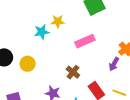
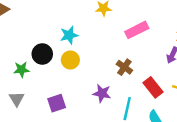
cyan star: (42, 32) -> (69, 35), moved

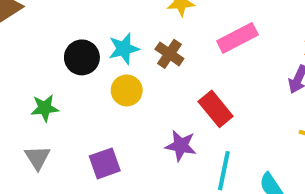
black circle: (42, 54) -> (82, 57), moved
brown cross: (124, 67) -> (169, 54), moved
red rectangle: (153, 87) -> (216, 109), moved

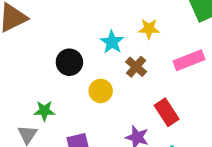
cyan star: (124, 49) -> (112, 42), moved, turned -30
green star: (45, 108) -> (44, 111), moved

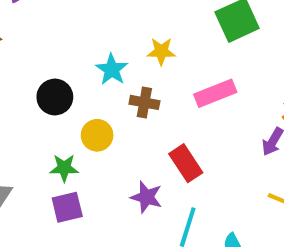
brown cross: (136, 67) -> (144, 102), turned -30
green star: (44, 111) -> (64, 168), moved

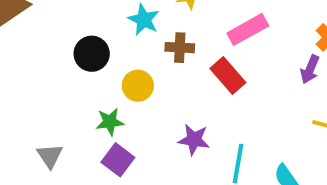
red rectangle: (186, 163) -> (228, 76), moved
purple square: (67, 207) -> (118, 160), turned -32

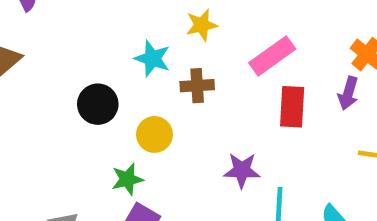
red rectangle: (228, 76) -> (292, 107), moved, turned 51
purple star: (194, 140) -> (242, 170), moved

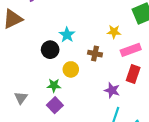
yellow star: (202, 25) -> (114, 32), moved
cyan star: (152, 58) -> (67, 35), moved
purple star: (242, 170) -> (112, 90), moved

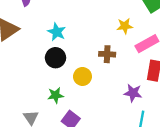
cyan star: (67, 35) -> (57, 32), moved
green star: (54, 85) -> (56, 95), moved

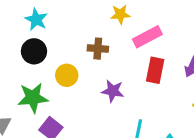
purple star: (133, 93) -> (113, 91), moved
green star: (56, 95) -> (33, 98), size x1.5

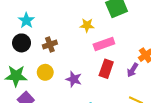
brown cross: (98, 49) -> (50, 44), moved, turned -32
yellow circle: (67, 75) -> (45, 72), moved

